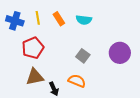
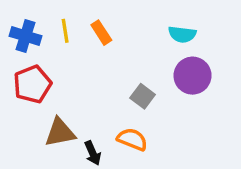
cyan semicircle: (84, 20) -> (182, 34), moved
red pentagon: (33, 48) -> (32, 84), moved
purple circle: (120, 53) -> (193, 76), moved

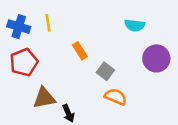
orange rectangle: (101, 33) -> (80, 51), moved
purple circle: (193, 76) -> (156, 58), moved
orange semicircle: (132, 139) -> (116, 97), moved

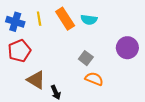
cyan semicircle: (135, 25) -> (89, 20), moved
orange rectangle: (80, 51) -> (65, 19), moved, size x1.5
brown triangle: (44, 98) -> (36, 80), turned 42

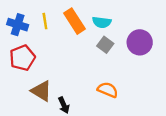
purple circle: (127, 48) -> (140, 42), moved
gray square: (86, 58) -> (105, 45), moved

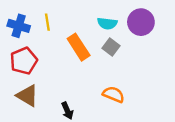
orange rectangle: (75, 21) -> (79, 47), moved
purple circle: (140, 42) -> (141, 22), moved
brown triangle: (41, 91) -> (27, 96), moved

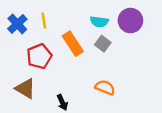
blue cross: (19, 26) -> (17, 24), turned 30
red pentagon: (24, 61) -> (39, 56), moved

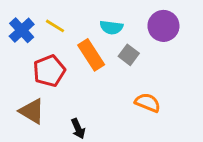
yellow line: (44, 21) -> (55, 26), turned -49
cyan semicircle: (99, 22) -> (111, 27), moved
orange semicircle: (105, 87) -> (148, 103), moved

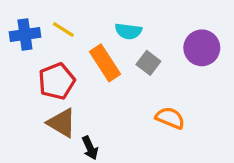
purple circle: (163, 26) -> (202, 48), moved
blue cross: (22, 30) -> (25, 35), turned 35
brown triangle: (32, 111) -> (62, 123), moved

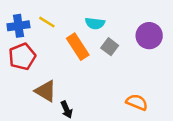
red pentagon: (57, 81) -> (22, 57), moved
orange semicircle: (170, 118) -> (137, 102), moved

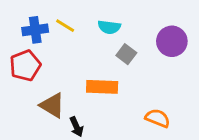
yellow line: (47, 22) -> (65, 26), moved
blue cross: (18, 26) -> (35, 30), moved
orange rectangle: (78, 47) -> (102, 87), moved, turned -55

